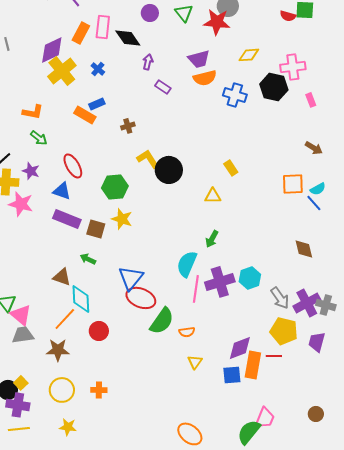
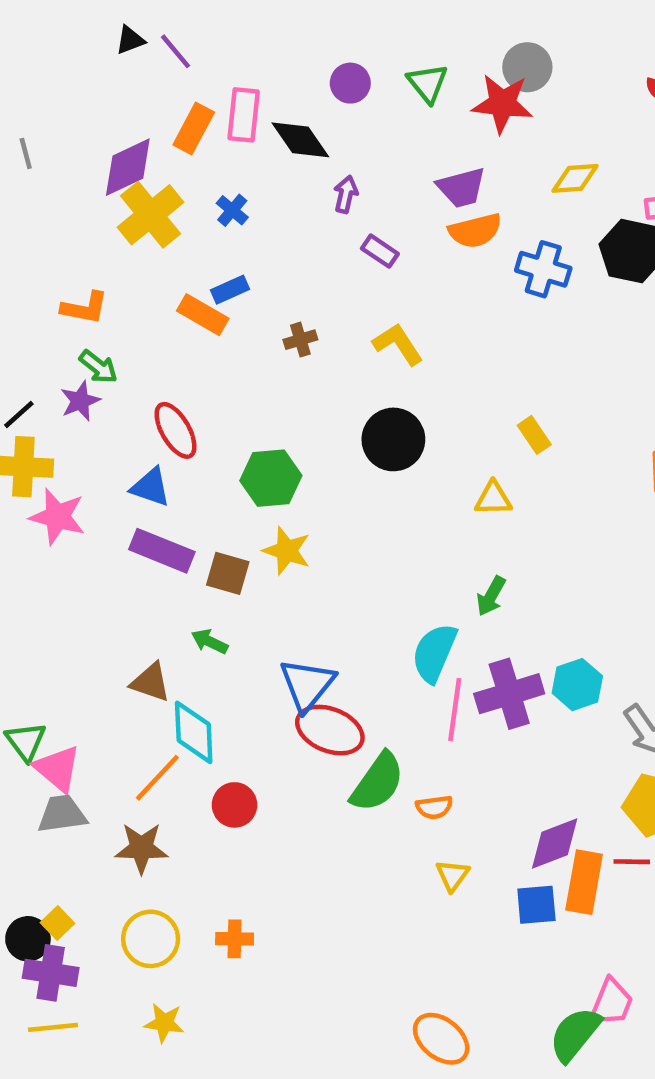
yellow L-shape: (148, 159) -> (398, 344), moved
purple star: (31, 171) -> (80, 401), moved, turned 30

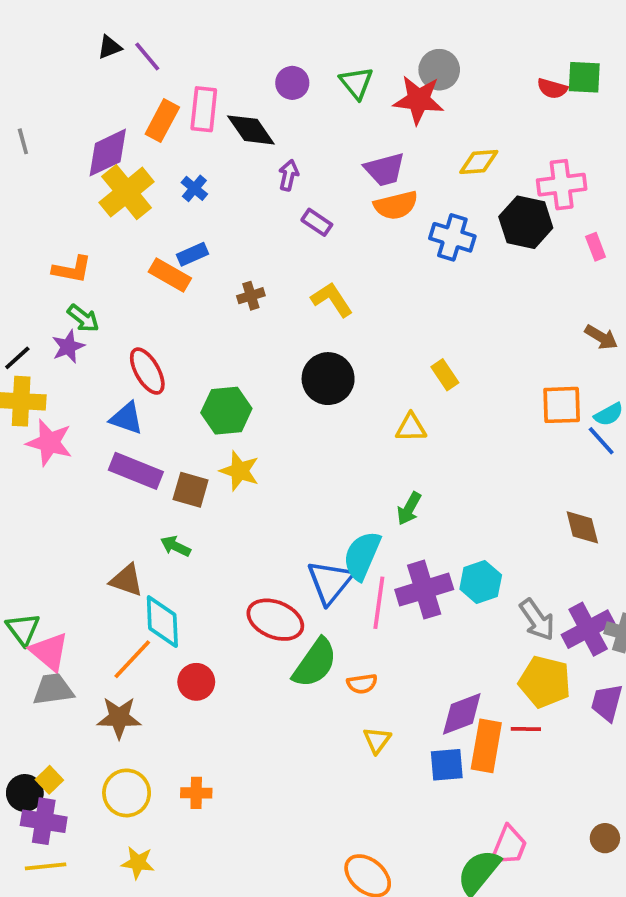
blue triangle: (307, 685) -> (330, 582), moved

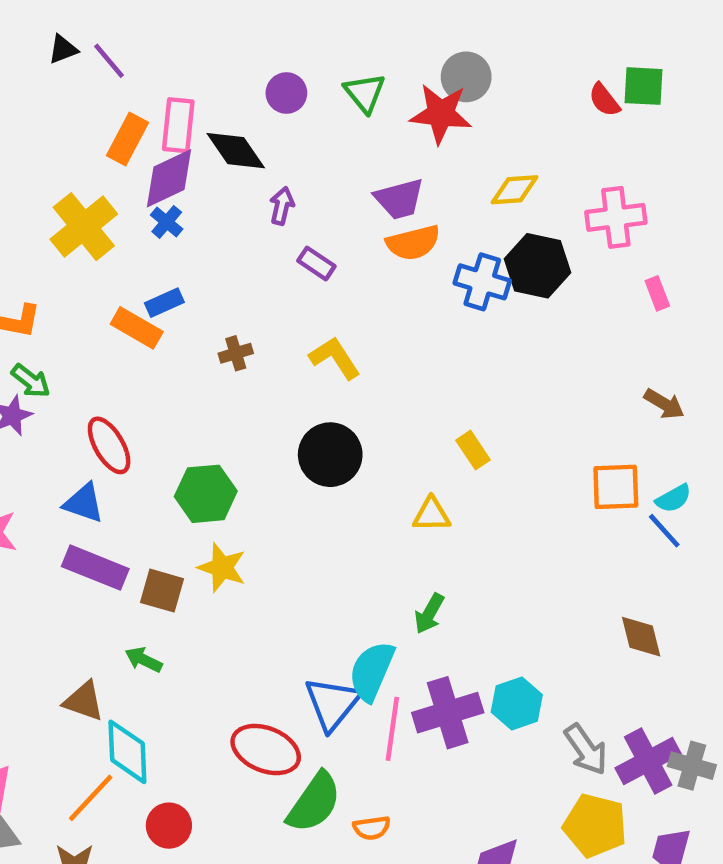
red semicircle: (552, 89) -> (604, 100), turned 36
purple diamond: (108, 153) -> (169, 178), moved
black hexagon: (526, 222) -> (538, 266), moved

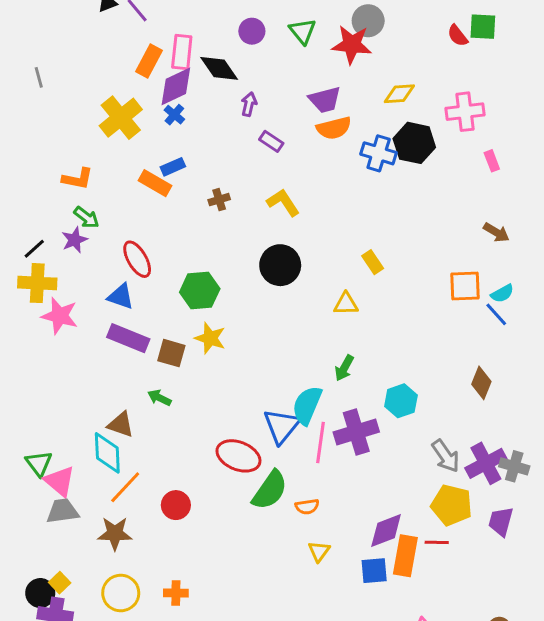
brown diamond: (641, 637) -> (481, 383), turned 36
cyan hexagon: (517, 703) -> (401, 401), moved
cyan diamond: (127, 752) -> (107, 453), moved

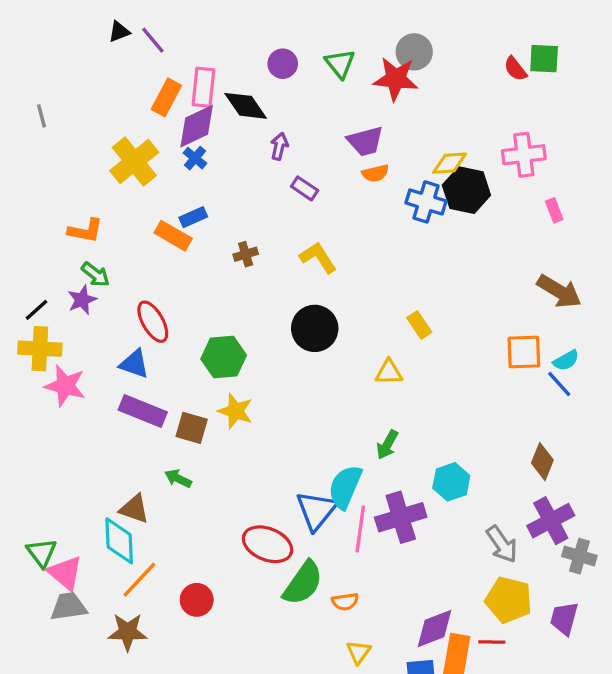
yellow diamond: (399, 94) -> (450, 163), moved
orange semicircle: (334, 128) -> (375, 173), size x0.7
brown arrow: (496, 232) -> (559, 291), size x1.5
purple cross: (486, 463) -> (551, 521), moved

